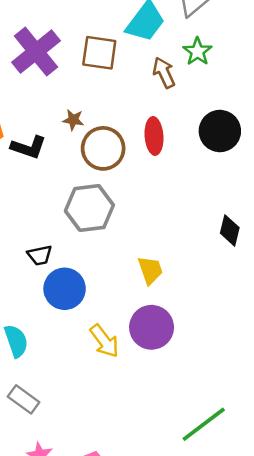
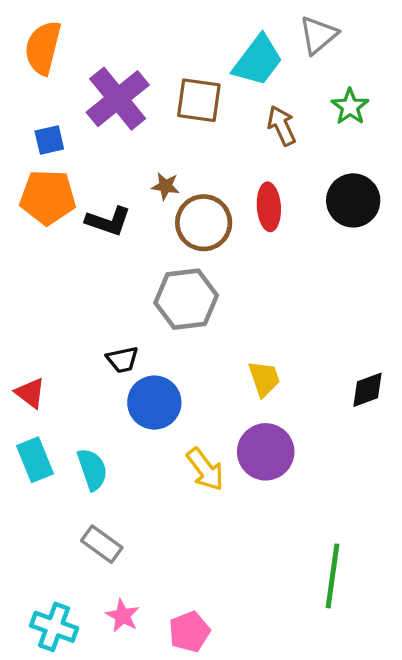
green star: (198, 52) -> (350, 107), moved
black diamond: (230, 230) -> (368, 390), moved, turned 56
green line: (204, 424) -> (333, 576), turned -45

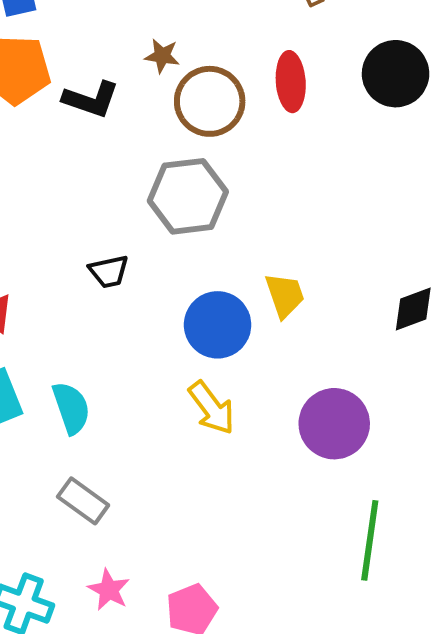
blue circle: (154, 403) -> (218, 325), moved
purple circle: (266, 452) -> (334, 424), moved

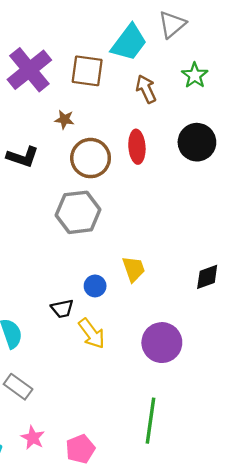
brown star: (162, 56) -> (64, 120), moved
black trapezoid: (109, 271) -> (62, 309), moved
blue circle: (218, 325) -> (95, 286), size x0.6
green line: (370, 540) -> (151, 421), moved

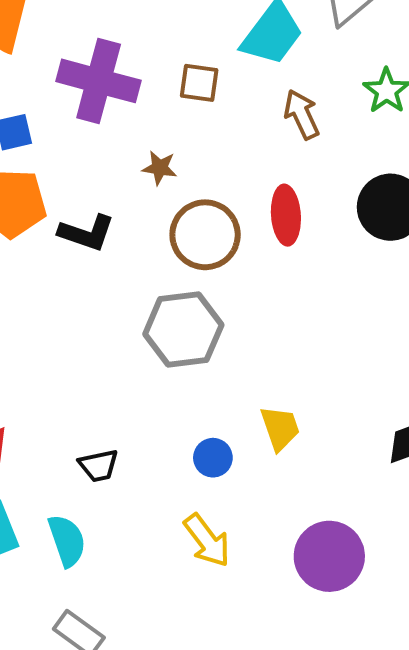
purple cross: (29, 70) -> (99, 81), turned -36
brown square: (87, 71) -> (199, 83), size x0.7
black trapezoid: (62, 309) -> (99, 466), moved

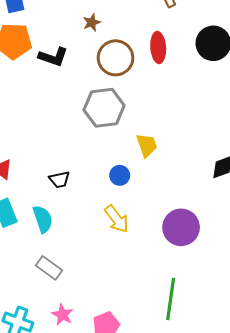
brown star: (160, 168) -> (92, 23), turned -30
yellow trapezoid: (280, 428) -> (147, 145), moved

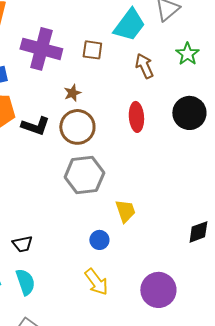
brown circle: (116, 58) -> (77, 127), moved
black trapezoid: (59, 180) -> (22, 244), moved

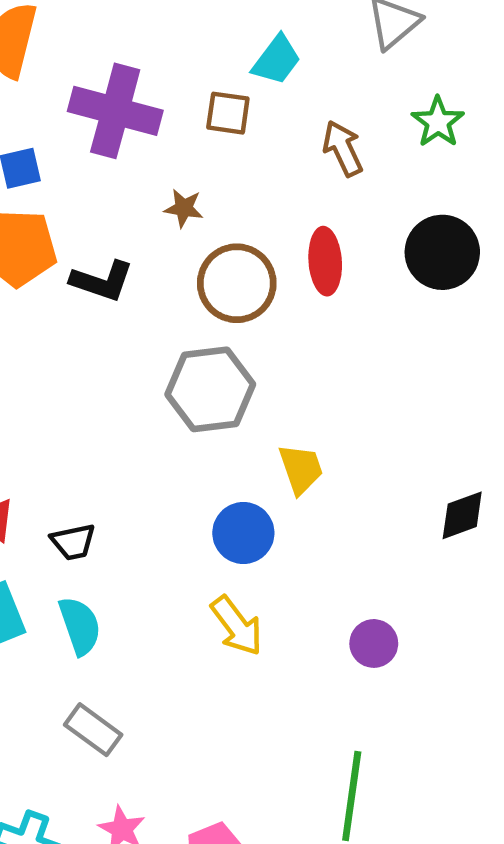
cyan trapezoid: (129, 25) -> (277, 60), moved, size x0.7
brown star: (72, 93) -> (184, 208), turned 30
brown circle: (77, 127) -> (237, 283), moved
blue circle: (99, 240) -> (243, 533), size x1.4
purple circle: (158, 290) -> (374, 643), size x0.6

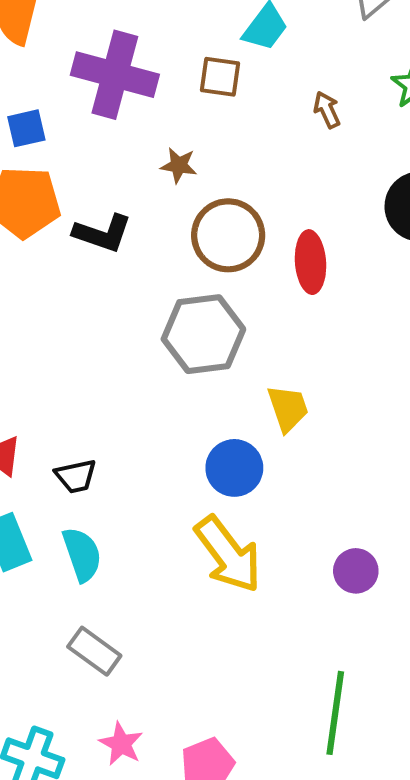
brown arrow: (343, 148) -> (327, 110), size x0.7
red ellipse: (325, 261) -> (311, 262), moved
yellow arrow: (237, 626) -> (228, 554), size x1.4

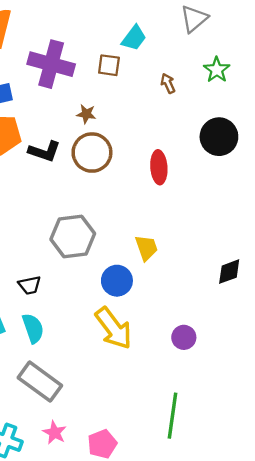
brown circle: (228, 235) -> (92, 153), moved
gray hexagon: (203, 334) -> (73, 236), moved
gray rectangle: (94, 651) -> (40, 382), size x1.5

